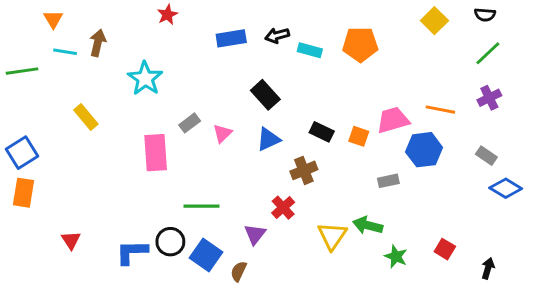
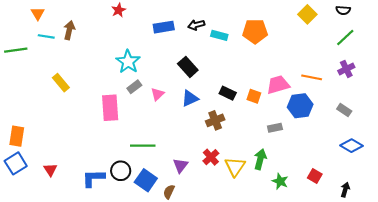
cyan star: (145, 78) -> (128, 62), moved
blue square: (22, 153) -> (16, 163), moved
blue diamond: (506, 188) -> (352, 146), moved
red cross: (283, 208) -> (211, 157), moved
green arrow: (368, 225) -> (260, 159), turned 90

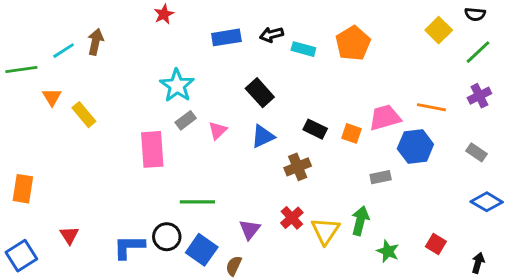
orange triangle: (38, 13) -> (52, 97), moved
yellow square: (307, 14) -> (439, 30), moved
orange pentagon: (255, 31) -> (353, 43), turned -30
cyan line: (46, 36) -> (64, 51), turned -42
blue square: (16, 163) -> (21, 256), moved

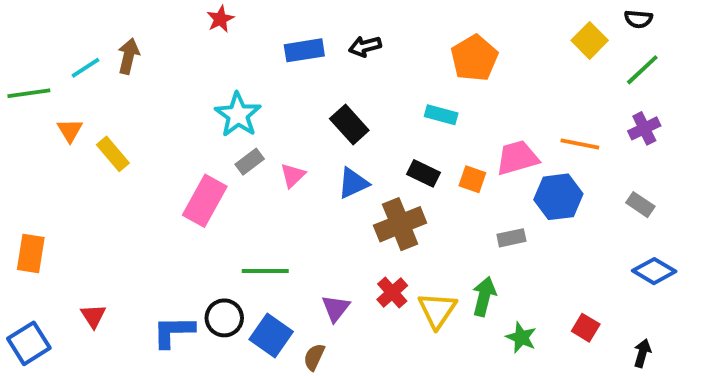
cyan rectangle: (303, 49) -> (441, 115), moved
pink rectangle: (152, 149) -> (205, 201), turned 33
brown cross: (298, 167) -> (400, 224), size x1.4

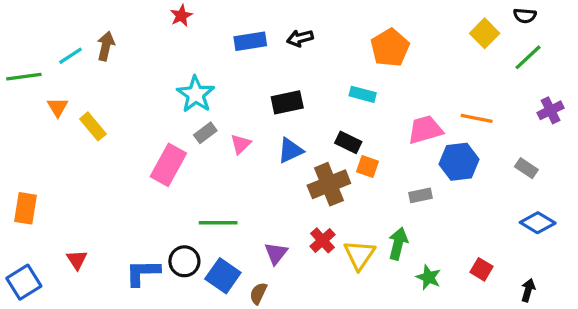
black rectangle: (349, 125) -> (287, 102), turned -60
purple cross: (644, 128) -> (551, 110), moved
orange square: (472, 179) -> (367, 167), moved

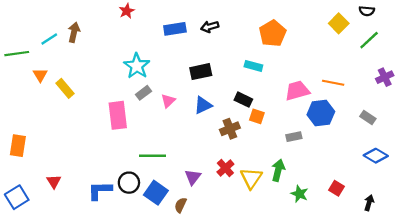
pink rectangle: (168, 165) -> (118, 115), turned -36
brown cross: (329, 184) -> (230, 129), size x0.7

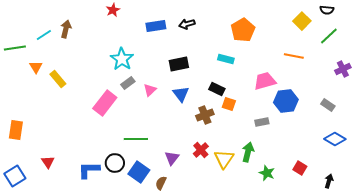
orange line: (333, 83) -> (294, 56), moved
blue triangle: (203, 105) -> (181, 94), turned -42
pink rectangle: (118, 115) -> (105, 103), turned 45

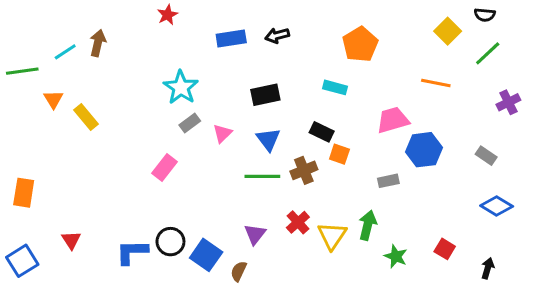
pink rectangle: (105, 103) -> (165, 167), moved, size x0.7
green line: (136, 139) -> (262, 176), moved

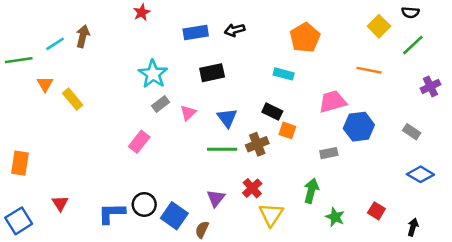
black rectangle: (265, 95) -> (212, 73), moved
yellow triangle: (332, 236) -> (271, 215), moved

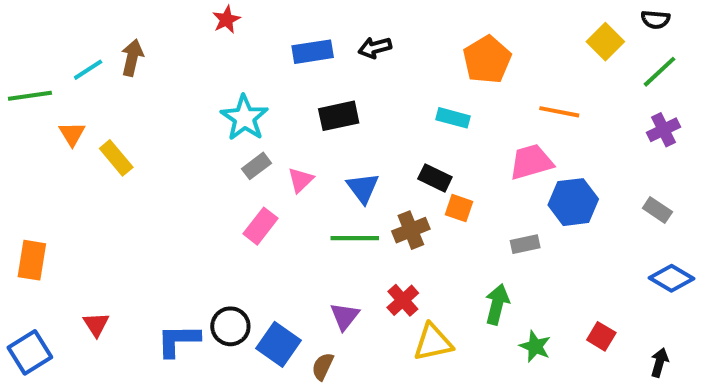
orange line: (369, 70) -> (559, 112), moved
purple cross: (430, 86) -> (663, 130), moved
pink rectangle: (139, 142) -> (260, 226), moved
yellow triangle: (271, 215) -> (433, 342), turned 44

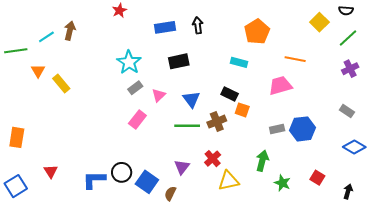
black arrow: (375, 48) -> (198, 25), turned 98
blue hexagon: (573, 202) -> (303, 129), moved

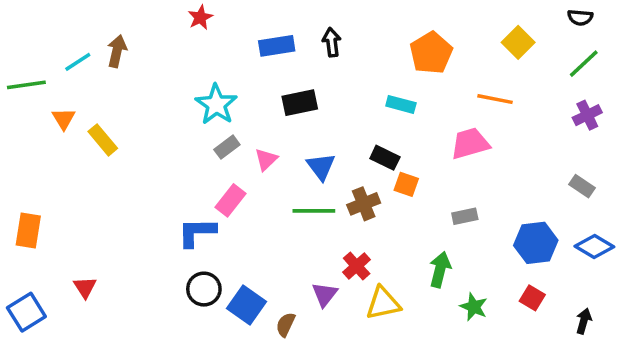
yellow square: (319, 22) -> (518, 42), moved
blue hexagon: (303, 129) -> (536, 243), moved
purple triangle: (182, 167) -> (325, 294), moved
blue L-shape: (94, 180) -> (197, 232), moved

